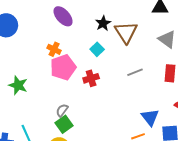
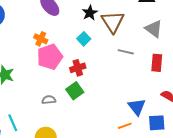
gray line: (135, 72) -> (126, 52), moved, turned 35
gray semicircle: (62, 110) -> (49, 100), turned 48
green square: (64, 124) -> (75, 91), moved

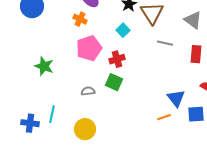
orange cross: (41, 39) -> (80, 19), moved
green square: (75, 91) -> (114, 82), turned -30
cyan line: (13, 123) -> (52, 114), turned 36

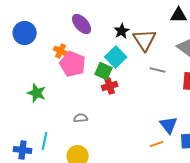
orange cross: (80, 19) -> (61, 51), moved
cyan square: (123, 30) -> (116, 57), size x1.5
pink pentagon: (89, 48) -> (73, 64), moved, turned -30
green square: (114, 82) -> (104, 71), moved

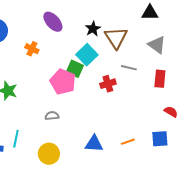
pink pentagon: (73, 64) -> (63, 82), moved
red cross: (110, 86) -> (108, 84), moved
blue triangle: (169, 125) -> (94, 144), moved, turned -48

